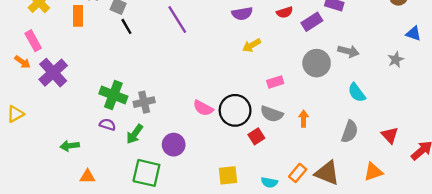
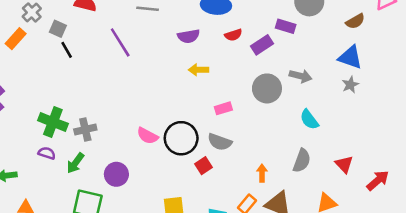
orange rectangle: (78, 16) -> (16, 39), turned 42
blue triangle: (413, 34) -> (350, 57), moved, size x1.5
yellow arrow: (252, 45) -> (199, 70), turned 30
orange arrow: (304, 119) -> (262, 173), moved

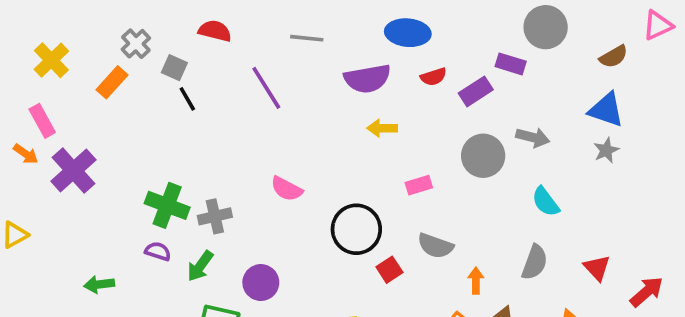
purple semicircle: (189, 36) -> (367, 79), size x1.4
pink semicircle: (148, 136) -> (287, 189), moved
gray semicircle: (220, 142) -> (435, 246), moved

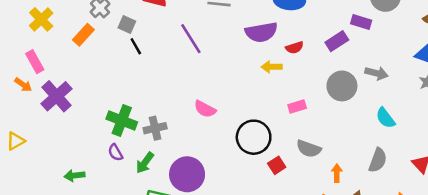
red semicircle: (434, 77) -> (295, 48), moved
purple semicircle: (158, 251) -> (115, 153), turned -138
purple circle: (261, 283) -> (187, 174), size x1.4

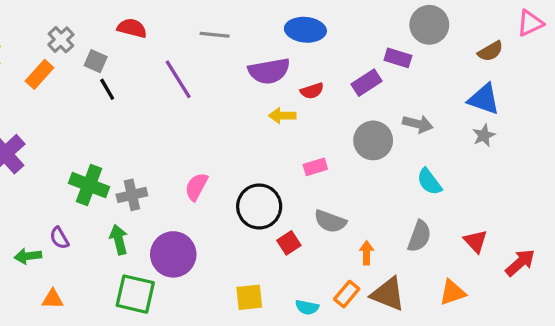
pink semicircle: (205, 109) -> (196, 187), moved, turned 90
purple semicircle: (115, 153) -> (59, 238), moved
green arrow: (145, 163) -> (119, 240), turned 130

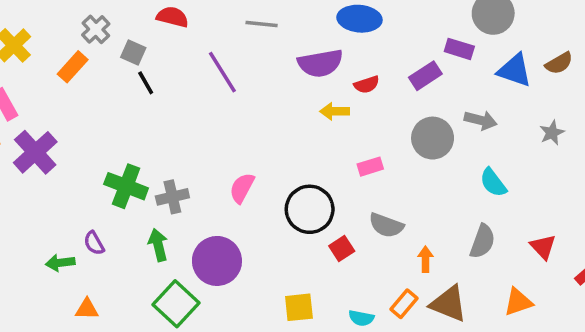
brown semicircle: (490, 51) -> (559, 63), moved
blue triangle: (484, 99) -> (515, 70), moved
green square: (135, 294) -> (176, 304), turned 30

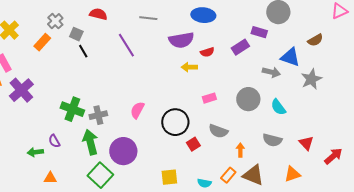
blue triangle: (515, 70) -> (290, 57), moved
gray star: (552, 133) -> (311, 79), size x1.5
gray circle: (433, 138) -> (248, 99), moved
gray semicircle: (482, 241) -> (272, 140), turned 84
green arrow: (158, 245) -> (90, 142), size x1.4

